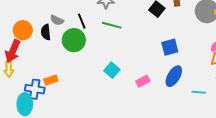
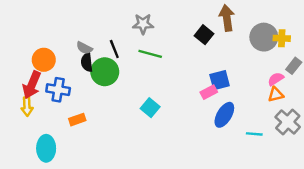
black semicircle: (46, 32) -> (87, 62), moved
pink rectangle: (143, 81) -> (209, 92), moved
blue cross: (35, 89) -> (58, 90), moved

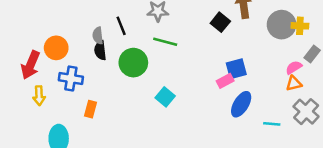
gray semicircle: (84, 48) -> (98, 36), turned 56
black line: (114, 49) -> (121, 26), moved
green circle: (105, 72) -> (133, 63), moved
red arrow: (32, 85) -> (30, 65), moved
orange rectangle: (77, 120) -> (90, 109), turned -56

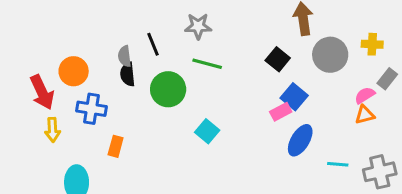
black square: (220, 22) -> (278, 59), moved
gray circle: (282, 25) -> (330, 55), moved
red arrow: (30, 65) -> (42, 92), turned -48
blue square: (236, 69) -> (294, 97), turned -35
gray cross: (306, 112) -> (380, 172), moved, turned 35

